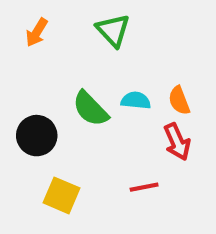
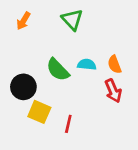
red line: (144, 187) -> (68, 124), moved, turned -66
yellow square: (62, 195) -> (39, 112), moved

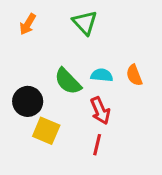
red arrow: (113, 91) -> (100, 111), moved
red line: (68, 124) -> (97, 145), moved

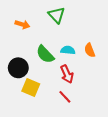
orange arrow: (28, 24) -> (22, 24), moved, turned -104
red line: (97, 145) -> (65, 97), turned -56

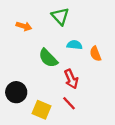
cyan semicircle: (68, 50) -> (75, 45), moved
black circle: (18, 68) -> (16, 92), moved
yellow square: (31, 87) -> (42, 110), moved

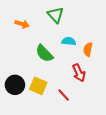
orange semicircle: (95, 54) -> (88, 49), turned 32
red arrow: (71, 79) -> (79, 73), moved
yellow square: (42, 110) -> (38, 86), moved

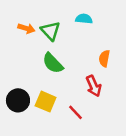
green triangle: (56, 15) -> (50, 31), moved
cyan semicircle: (69, 41) -> (84, 19), moved

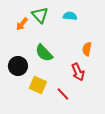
orange arrow: (26, 28) -> (22, 24), turned 112
green triangle: (50, 31) -> (40, 15), moved
black circle: (18, 100) -> (18, 66), moved

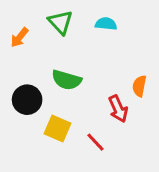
orange arrow: (22, 24) -> (19, 37), moved
orange semicircle: (87, 49) -> (139, 86), moved
green semicircle: (44, 53) -> (67, 80), turned -30

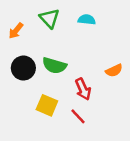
orange semicircle: (139, 86) -> (114, 70), turned -126
black circle: (27, 100) -> (23, 68), moved
red arrow: (118, 109) -> (83, 89), moved

